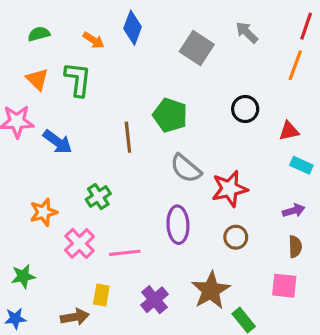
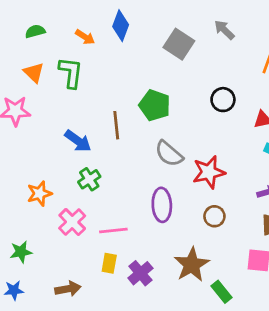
blue arrow: (58, 142) -> (78, 141), moved
yellow rectangle: (101, 295) -> (109, 263), moved

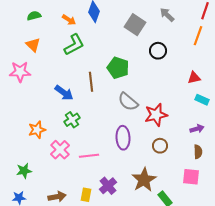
green L-shape: (71, 73) -> (74, 45), moved, turned 55
black circle: (223, 100) -> (158, 51), moved
yellow rectangle: (109, 263) -> (86, 195), moved

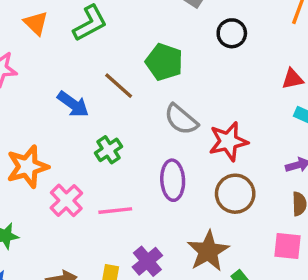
orange triangle: (33, 45) -> (36, 23), moved
brown line: (91, 82) -> (119, 86), turned -42
green cross: (72, 120) -> (109, 150), moved
orange star: (37, 130) -> (27, 167), size x1.4
brown circle: (160, 146) -> (235, 194), size x1.5

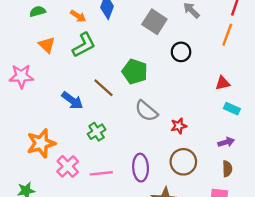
red star: (228, 141) -> (179, 126), size x0.6
purple ellipse: (173, 180) -> (141, 168), moved

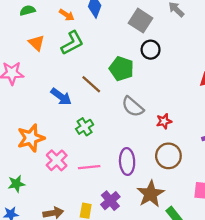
black circle: (181, 52) -> (151, 50), moved

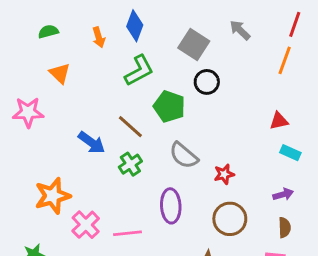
orange arrow: (67, 15) -> (99, 37), turned 40
green L-shape: (72, 43) -> (139, 70), moved
green cross: (85, 127) -> (130, 164), moved
purple ellipse: (127, 161) -> (171, 206), moved

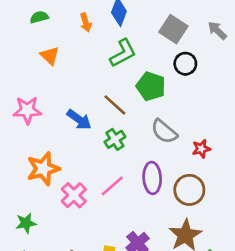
gray arrow: (240, 30) -> (217, 30), moved
pink star: (28, 112) -> (27, 110), moved
brown circle: (230, 219) -> (189, 190), moved
pink line: (128, 233) -> (112, 186), moved, turned -35

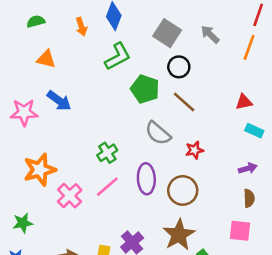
orange triangle: (50, 56) -> (46, 59), turned -30
brown line: (115, 105) -> (184, 102), moved
blue arrow: (79, 119) -> (59, 101), moved
green cross: (115, 139) -> (107, 153), moved

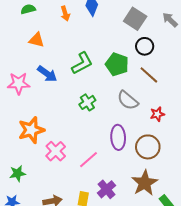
green L-shape: (118, 56) -> (82, 63), moved
green cross: (107, 153) -> (87, 102), moved
pink line: (107, 187) -> (88, 160), moved

